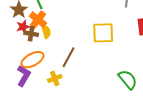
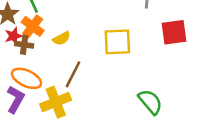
yellow semicircle: (46, 32) -> (61, 38), moved, turned 80
orange ellipse: (32, 60) -> (26, 78), turned 55
yellow cross: (55, 78) -> (56, 102), size x1.6

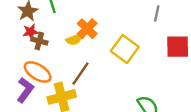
orange cross: (33, 26) -> (87, 29), moved
yellow square: (117, 42) -> (125, 49), turned 32

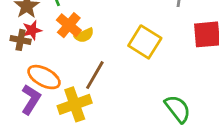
orange cross: (87, 29) -> (69, 25), moved
brown cross: (39, 41) -> (21, 40), moved

